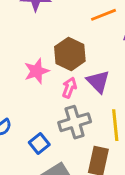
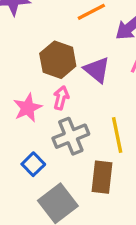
pink star: (37, 71) -> (28, 108), moved
purple triangle: (98, 82) -> (97, 70), moved

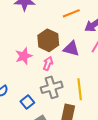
purple triangle: (97, 70) -> (71, 49), turned -30
pink star: (28, 108) -> (24, 56), moved

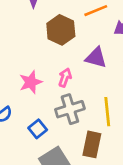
brown hexagon: (48, 40) -> (61, 30), moved
pink star: (24, 56) -> (31, 82), moved

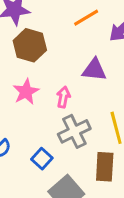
brown hexagon: (61, 30) -> (30, 45), moved
pink star: (31, 82) -> (26, 92), moved

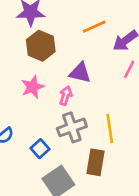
purple triangle: (94, 70) -> (80, 73), moved

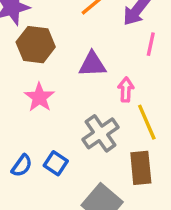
pink arrow: (66, 96) -> (126, 90), moved
blue square: (40, 149) -> (56, 163), moved

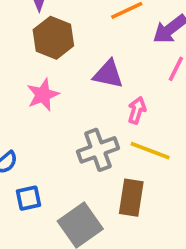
yellow line: (147, 122) -> (150, 151), turned -60
blue square: (56, 163) -> (28, 198), moved, turned 30

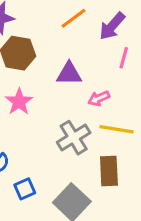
pink arrow: (137, 110) -> (99, 98), turned -120

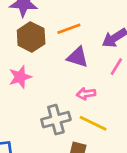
orange line: (73, 18) -> (69, 29), moved
purple triangle: (69, 74) -> (78, 57), moved

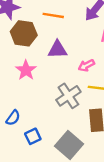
orange line: (69, 29) -> (53, 15), turned 48
purple triangle: (78, 57) -> (57, 50), moved

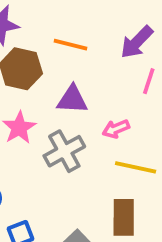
gray cross: (68, 96) -> (64, 151), moved

